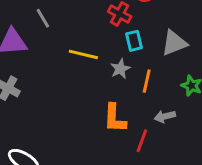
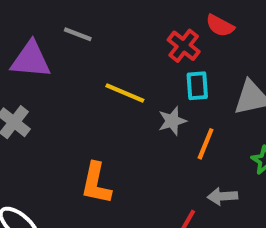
gray line: (43, 18) -> (78, 34), turned -48
orange L-shape: (115, 118) -> (96, 183), moved

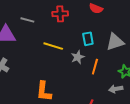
red cross: (184, 46) -> (60, 14), moved, turned -35
gray arrow: (222, 196) -> (116, 89), moved

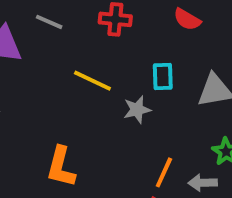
orange line: (95, 67) -> (164, 172), moved

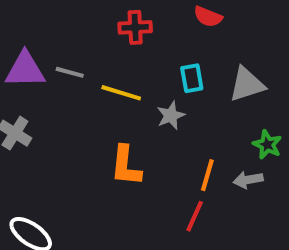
gray line: (49, 22) -> (70, 72), moved
orange L-shape: (61, 167) -> (126, 166), moved

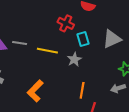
red cross: (135, 27) -> (66, 23), moved, turned 35
orange L-shape: (126, 166) -> (35, 91), moved, turned 45
orange line: (207, 175) -> (82, 90), moved

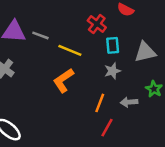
gray star: (74, 59) -> (112, 71), moved
gray arrow: (118, 88) -> (129, 102), moved
orange L-shape: (35, 91) -> (63, 80), moved

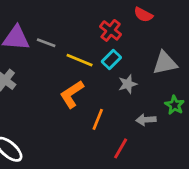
cyan rectangle: (113, 45) -> (111, 59), moved, turned 49
orange line: (100, 103) -> (98, 119), moved

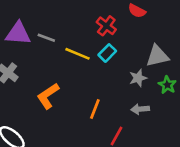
gray star: (128, 84) -> (138, 78), moved
orange L-shape: (72, 94) -> (48, 96), moved
green star: (175, 105) -> (167, 85), moved

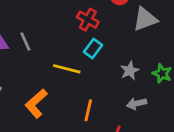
gray line: (46, 38) -> (25, 41), turned 54
yellow line: (78, 54) -> (67, 69), moved
gray triangle: (157, 56) -> (145, 19), moved

